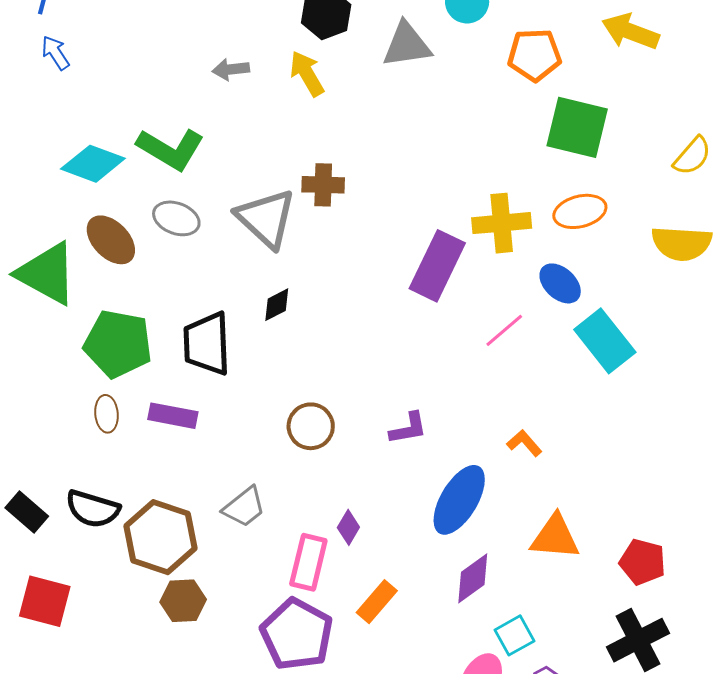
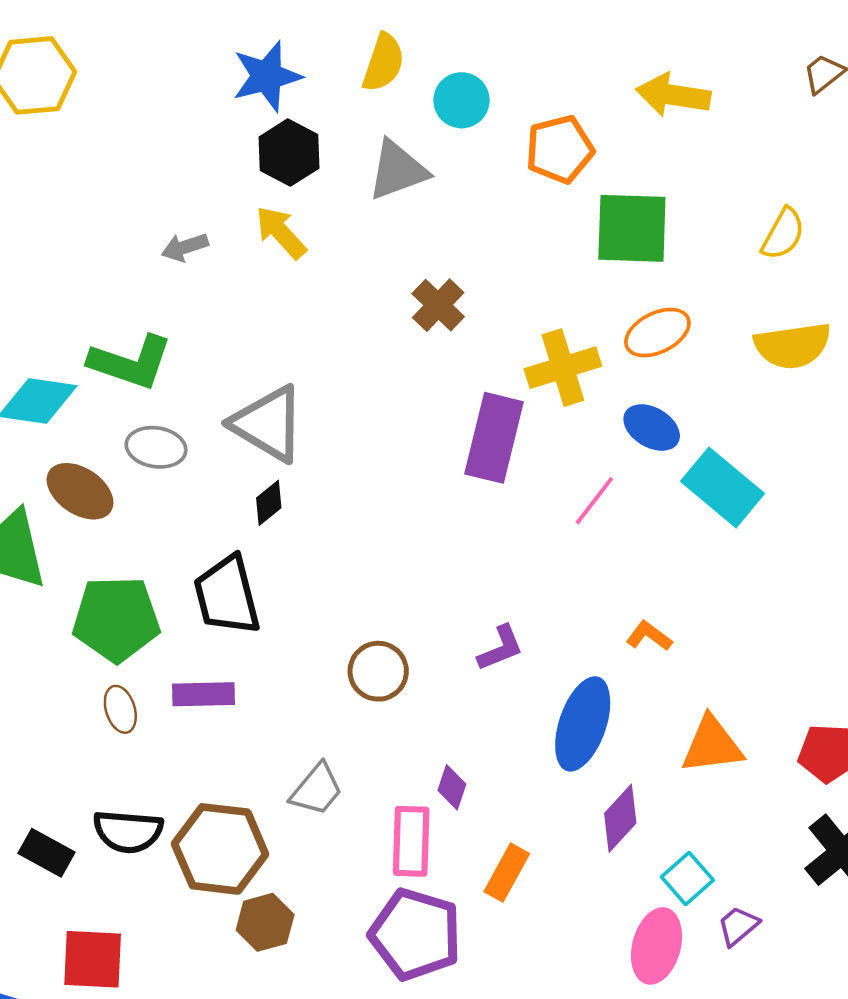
brown cross: (323, 185) -> (438, 305), moved, turned -36
black diamond: (277, 305) -> (269, 503), moved

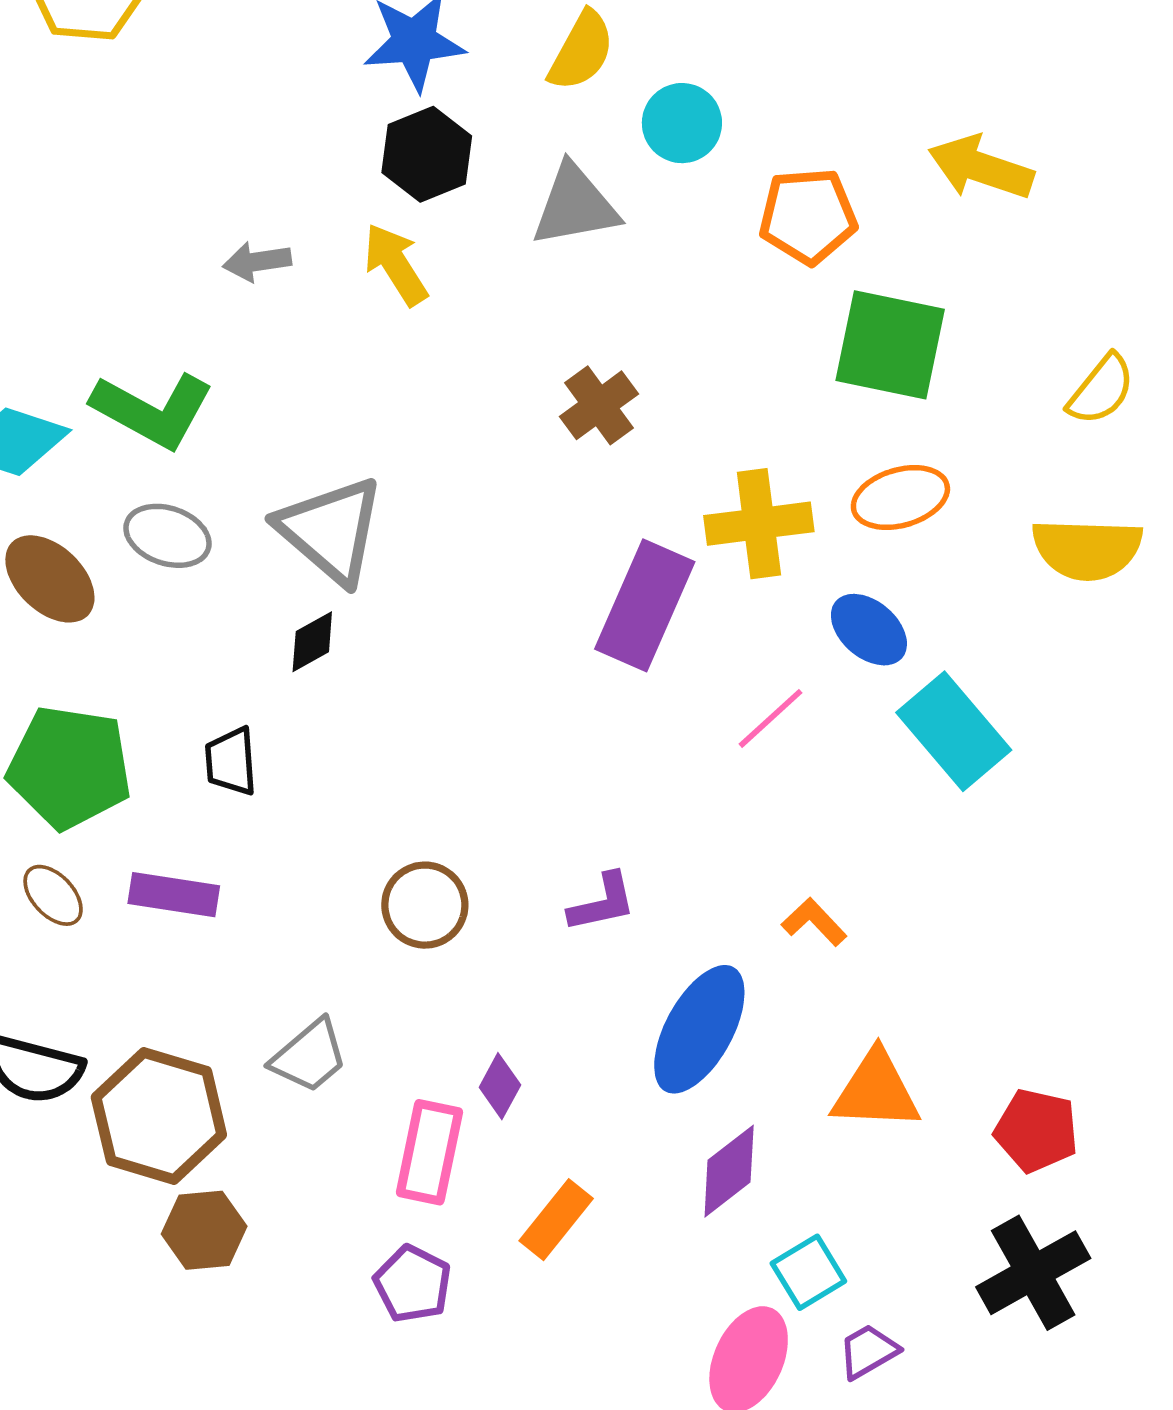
black trapezoid: (227, 595) -> (231, 761), size x0.6
brown ellipse: (120, 709) -> (53, 895), turned -36
purple pentagon: (415, 934) -> (413, 1284), size x0.6

